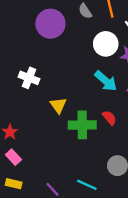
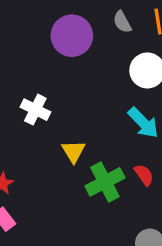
green cross: (82, 125) -> (105, 182), turned -32

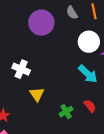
yellow triangle: (74, 151) -> (37, 94), moved
green cross: (105, 182) -> (66, 112), size x0.6

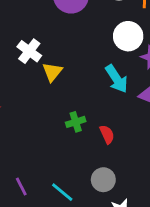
yellow triangle: (37, 94) -> (52, 72), moved
red semicircle: (90, 106) -> (107, 134), moved

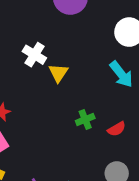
red semicircle: (107, 134) -> (117, 129), turned 90

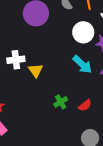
white cross: (34, 55) -> (16, 60), turned -30

